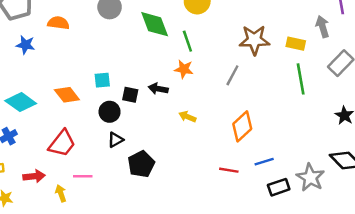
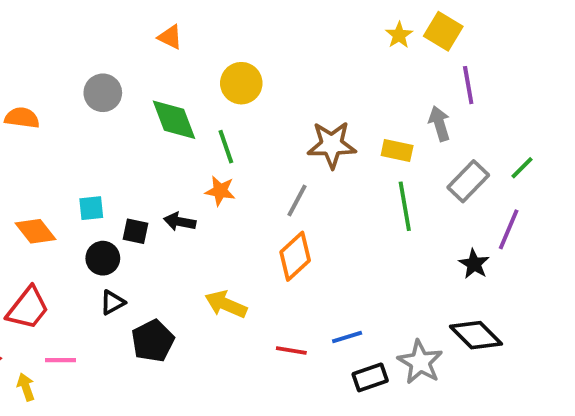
yellow arrow: (187, 117) -> (226, 304), moved, size x1.5
orange diamond: (242, 126) -> (295, 256), moved

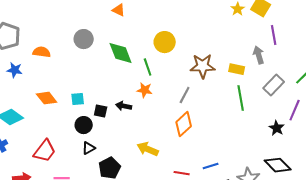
yellow circle: (241, 83) -> (165, 42), moved
orange diamond: (35, 231) -> (47, 98), moved

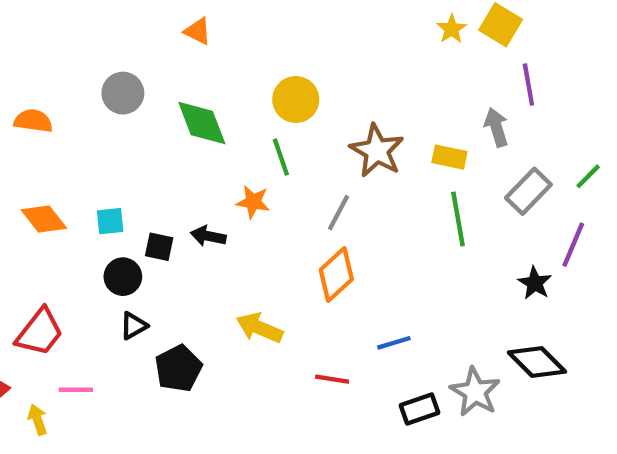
brown star: (203, 66) -> (377, 151), turned 30
green line: (148, 67) -> (281, 157), moved
blue line: (211, 166) -> (394, 343), moved

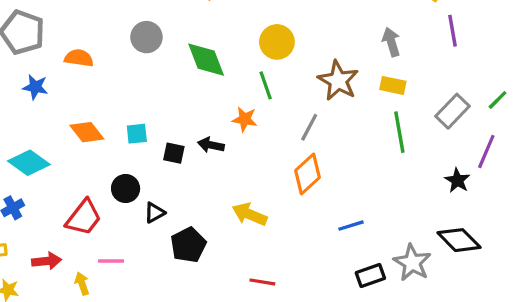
gray arrow: (496, 127) -> (391, 42), moved
black circle: (123, 277) -> (126, 188), moved
red line: (332, 379) -> (262, 282), moved

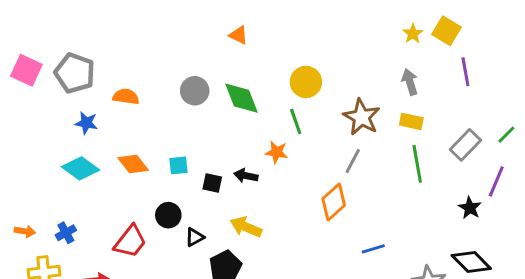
gray circle: (146, 37) -> (195, 91), moved
gray line: (309, 127) -> (353, 161), moved
cyan diamond: (29, 163) -> (81, 168), moved
yellow arrow: (250, 214) -> (246, 227), moved

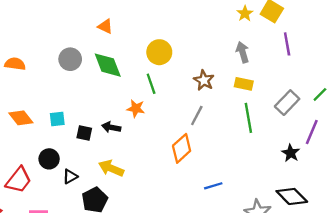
orange triangle: (239, 35) -> (105, 26), moved
brown star: (362, 117) -> (204, 80), size x0.7

